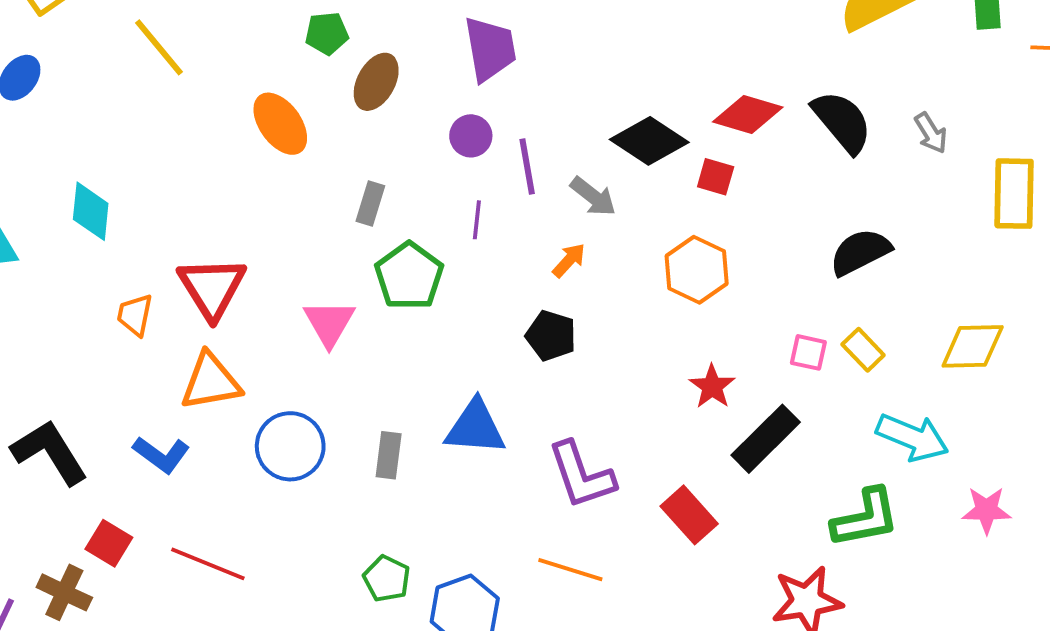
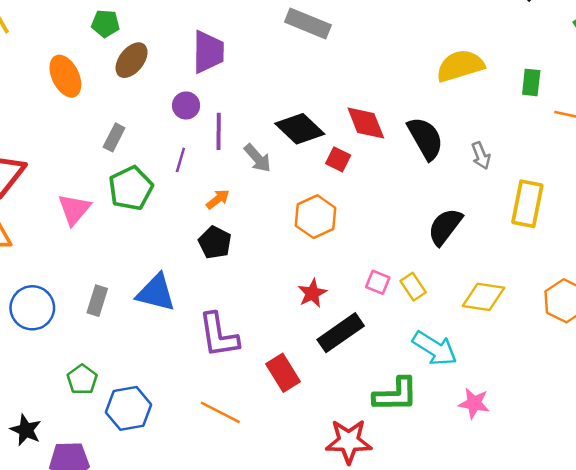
red diamond: (748, 115) -> (366, 123), turned 42
black semicircle: (860, 252) -> (445, 227), moved, turned -36
orange arrow: (569, 260) -> (218, 199), moved
blue circle: (290, 446) -> (32, 308), moved
orange line: (570, 570) -> (220, 412), moved

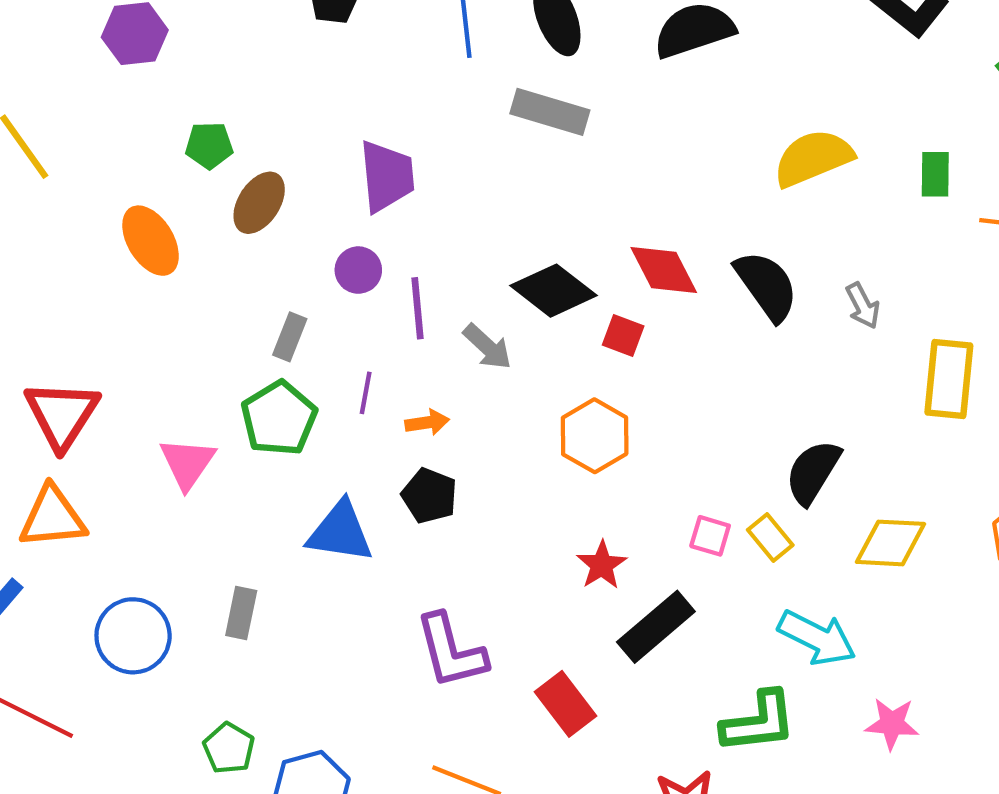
gray rectangle: (114, 137) -> (290, 337), moved
purple line: (180, 160) -> (366, 393), moved
orange arrow: (218, 199) -> (427, 423), turned 35
black semicircle: (445, 227) -> (813, 472), moved
blue triangle: (156, 293) -> (340, 532), moved

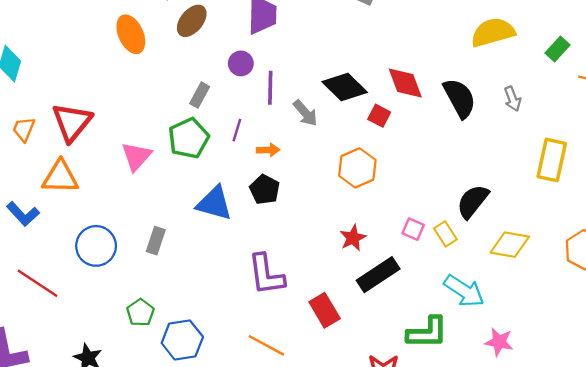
green rectangle: (935, 174) -> (558, 49), turned 35
gray arrow: (863, 306) -> (512, 99), moved

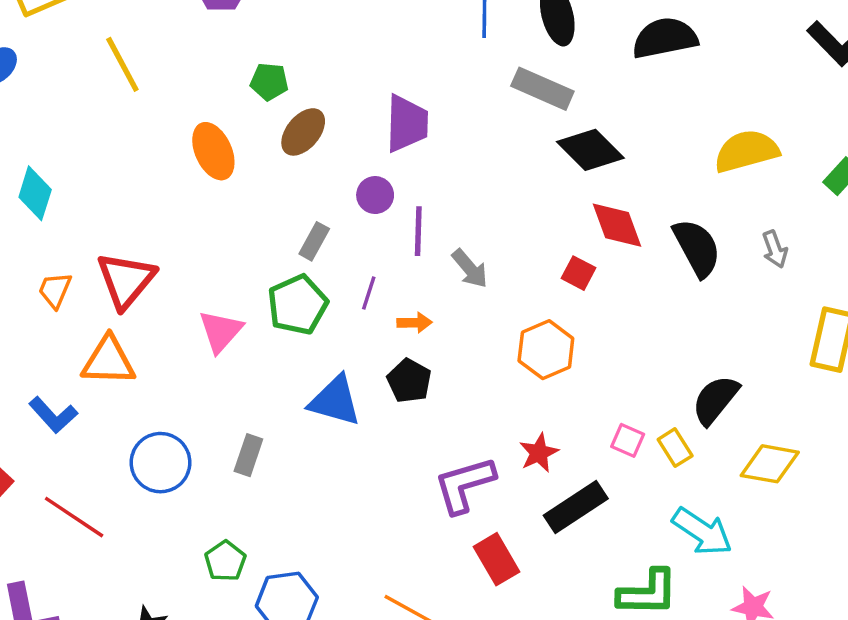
black diamond: (345, 87) -> (590, 150), moved
purple L-shape: (266, 275) -> (464, 485), moved, turned 81

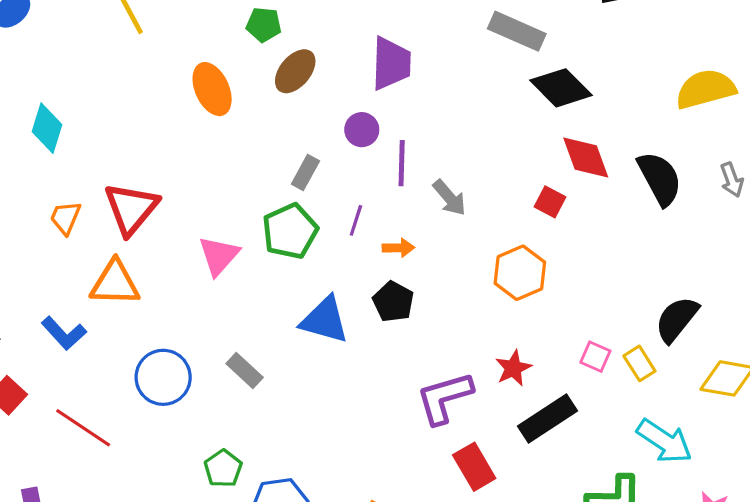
gray rectangle: (248, 455) -> (245, 370), turned -66

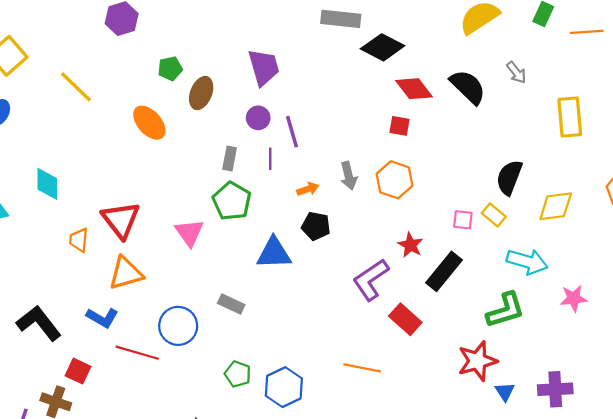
gray arrow: (449, 198) -> (349, 176), moved, turned 44
purple line: (356, 220) -> (270, 159), moved
red line: (83, 428) -> (137, 353), moved

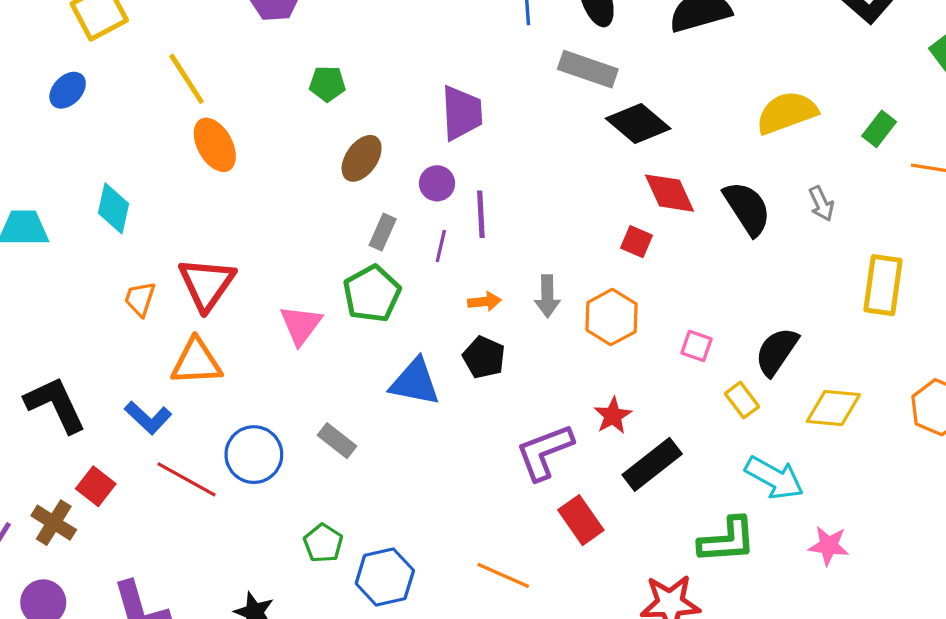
brown ellipse: (201, 93) -> (362, 158), moved
orange ellipse: (149, 123) -> (215, 145), moved
pink square: (463, 220) -> (697, 346), moved

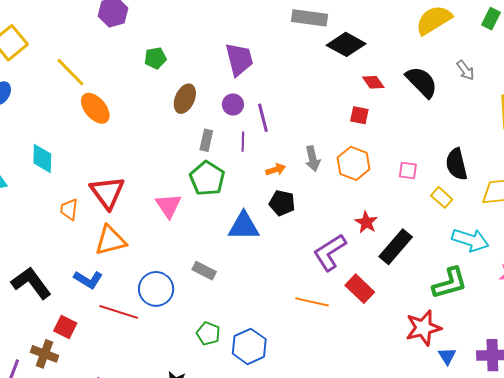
red diamond: (669, 193) -> (373, 82), size x0.7
black semicircle: (777, 352) -> (456, 164), turned -36
orange line: (503, 575) -> (312, 302), moved

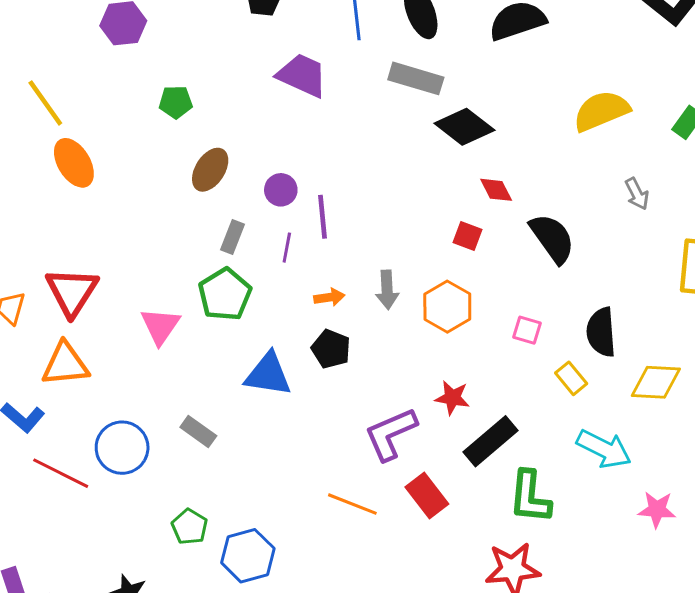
purple trapezoid: (239, 59) -> (302, 75), moved, turned -60
black semicircle: (422, 82) -> (552, 238), moved
red star: (366, 222) -> (452, 398), turned -30
green L-shape: (450, 283) -> (530, 497), moved, turned 102

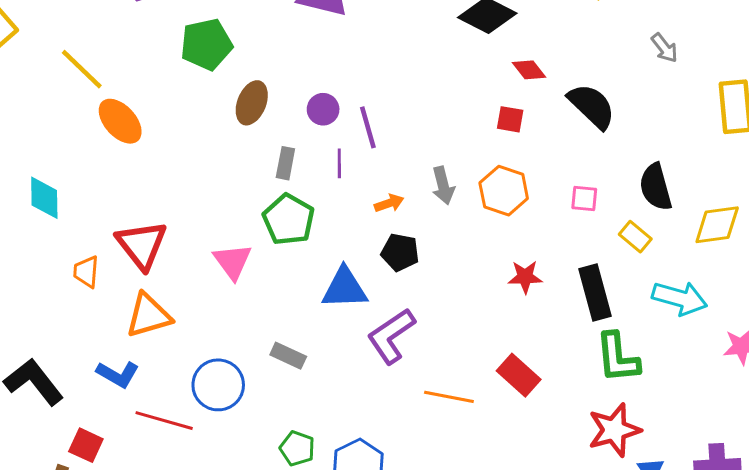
green pentagon: (176, 102) -> (206, 44), size x1.6
purple L-shape: (391, 434) -> (391, 336), moved
black rectangle: (491, 441) -> (595, 292), moved, turned -54

